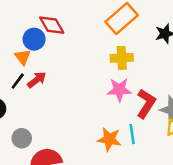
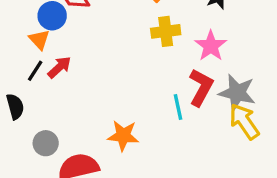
pink star: (119, 90) -> (211, 46), moved, turned -30
cyan line: (132, 134) -> (178, 107), moved
orange star: (109, 139) -> (123, 136), moved

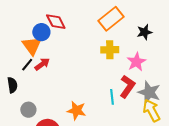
orange triangle: (39, 40) -> (32, 46), size x1.5

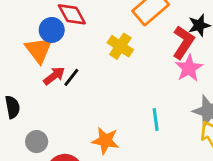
yellow cross: (110, 50) -> (120, 46), moved, turned 36
black line: (27, 65) -> (71, 77), moved
red L-shape: (127, 86) -> (183, 42), moved

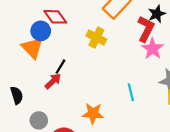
red arrow: (54, 76) -> (53, 81), moved

